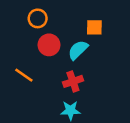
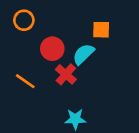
orange circle: (38, 18) -> (24, 20), moved
red cross: (73, 81) -> (66, 74), moved, turned -30

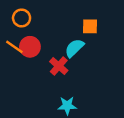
red circle: (52, 49) -> (30, 47), moved
orange line: (25, 81) -> (14, 47), moved

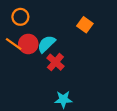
orange square: (90, 26) -> (85, 25), turned 35
cyan semicircle: (74, 48) -> (46, 44), moved

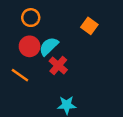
orange circle: (20, 17) -> (31, 18), moved
orange line: (14, 44) -> (20, 75), moved

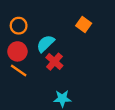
orange circle: (31, 18) -> (19, 26), moved
red circle: (30, 46) -> (17, 51), moved

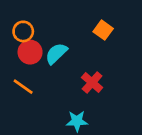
red circle: (17, 51) -> (30, 52), moved
red cross: (54, 62) -> (92, 82), moved

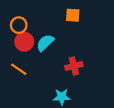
orange square: (103, 30) -> (73, 15), moved, turned -32
red cross: (92, 82) -> (74, 66), turned 35

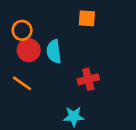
cyan semicircle: (45, 43) -> (54, 52), turned -54

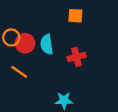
orange circle: (22, 30) -> (11, 37), moved
red cross: (88, 79) -> (77, 57), moved

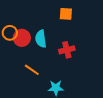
orange line: (19, 72) -> (32, 70), moved

